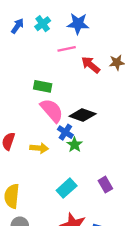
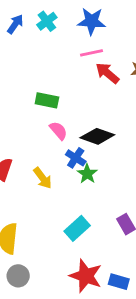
pink line: (67, 49) -> (92, 53), moved
pink semicircle: (52, 110) -> (58, 131), size x0.6
yellow arrow: (39, 148) -> (43, 178), turned 48

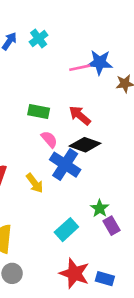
blue star: (92, 21) -> (100, 62), moved
red arrow: (107, 73) -> (80, 115), moved
blue cross: (76, 158) -> (65, 165), size x1.6
green star: (87, 174) -> (100, 208), moved

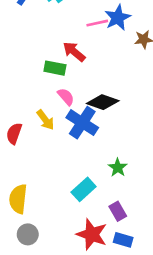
blue star: (100, 62) -> (118, 18), turned -30
red arrow: (80, 115) -> (74, 52), moved
yellow arrow: (35, 183) -> (45, 120), moved
purple rectangle: (112, 226) -> (118, 211), moved

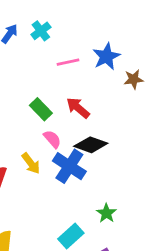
pink line: (97, 23) -> (68, 62), moved
red arrow: (74, 52) -> (78, 108), moved
green rectangle: (55, 68) -> (41, 109), turned 35

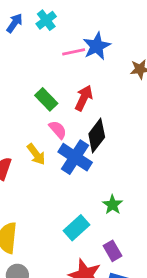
blue star: (106, 56) -> (97, 46), moved
red arrow: (78, 108) -> (84, 98), turned 75
black diamond: (91, 145) -> (97, 135), turned -72

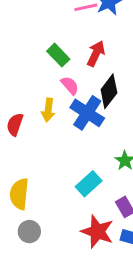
yellow arrow: (36, 154) -> (48, 110), turned 45

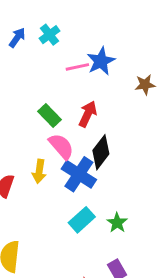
pink semicircle: (70, 85) -> (61, 146), size x1.4
cyan rectangle: (89, 184) -> (82, 220), moved

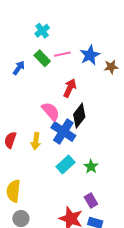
blue arrow: (17, 38) -> (19, 68), moved
blue star: (101, 61) -> (90, 55), moved
green rectangle: (49, 115) -> (42, 58), moved
yellow arrow: (39, 171) -> (36, 141), moved

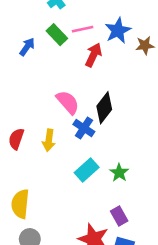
red arrow: (70, 88) -> (93, 55), moved
blue cross: (63, 132) -> (84, 128), size x0.7

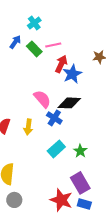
blue star: (118, 31) -> (72, 74), moved
blue arrow: (27, 47) -> (15, 42), moved
black diamond: (104, 108) -> (69, 103), turned 55
purple rectangle: (119, 216) -> (80, 183), size x1.5

